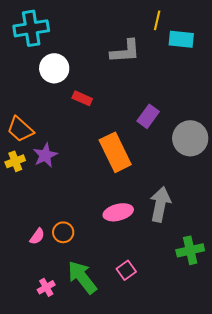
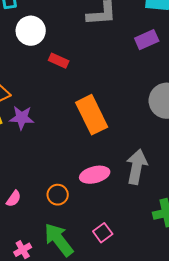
purple rectangle: (148, 116) -> (147, 40), moved, turned 30
purple star: (45, 155) -> (22, 118), turned 30
orange circle: (63, 232) -> (58, 195), moved

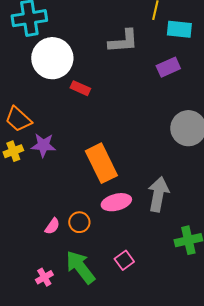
white circle: (31, 31) -> (52, 58), size x1.4
orange rectangle: (92, 115) -> (101, 163), moved
pink semicircle: (14, 199) -> (52, 226), moved

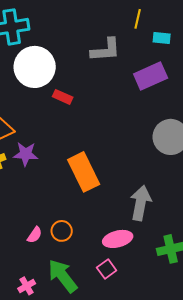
cyan rectangle: (179, 29) -> (162, 38), size x0.7
purple rectangle: (168, 67) -> (151, 76), size x1.4
pink ellipse: (116, 202) -> (118, 239), moved

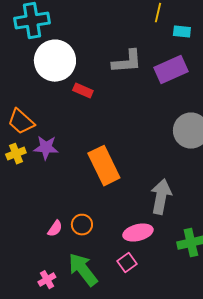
gray L-shape: (106, 50) -> (127, 62), moved

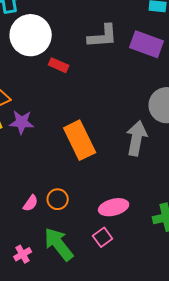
purple rectangle: (171, 70) -> (147, 44), turned 44
gray arrow: (161, 197) -> (137, 138), moved

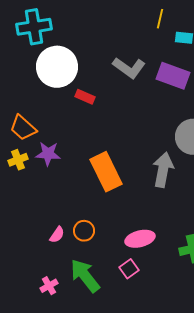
gray L-shape: (103, 36) -> (129, 68), turned 40

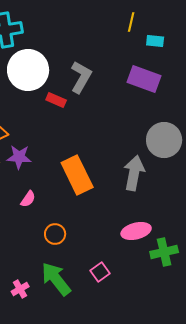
gray L-shape: (129, 68) -> (81, 77), moved, turned -96
pink semicircle: (57, 235) -> (28, 199), moved
pink ellipse: (140, 239) -> (136, 231), moved

